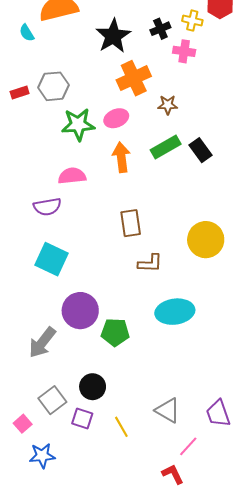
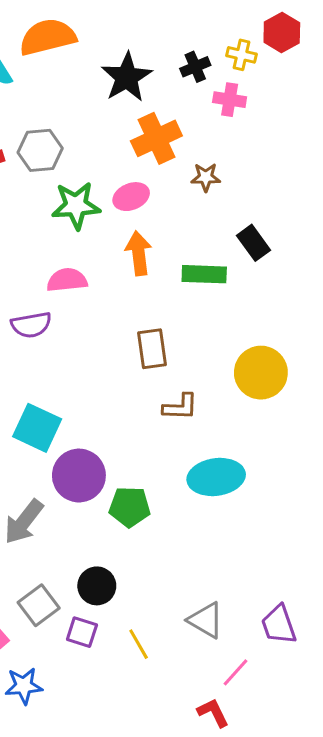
green rectangle: (166, 147) -> (204, 274), moved, turned 32
cyan square: (51, 259) -> (37, 428), moved

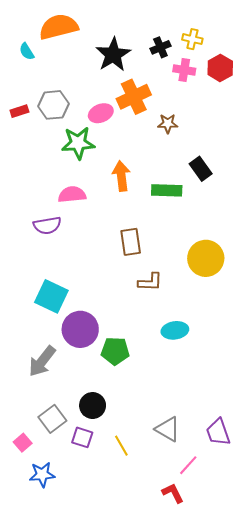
red hexagon: (282, 33) -> (220, 68), moved
pink ellipse: (131, 197) -> (101, 113), moved
cyan ellipse: (216, 477) -> (175, 330), size x0.7

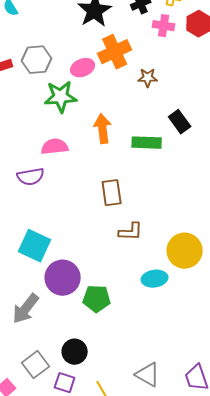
yellow circle: (206, 258) -> (185, 251), moved

